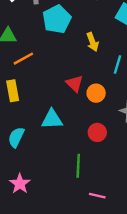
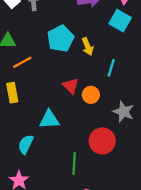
cyan pentagon: (57, 19) -> (61, 39), moved
red circle: (97, 132) -> (102, 141), moved, size x1.5
cyan semicircle: (16, 137) -> (26, 144), moved

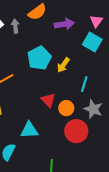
yellow arrow: (88, 46) -> (63, 65), turned 56
gray star: (124, 112) -> (93, 109), moved
red circle: (102, 141) -> (76, 131), moved

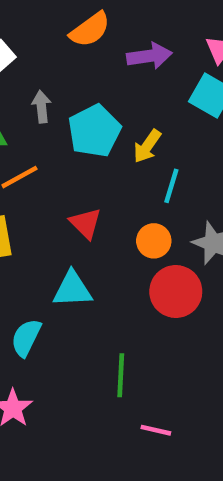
gray arrow: (15, 26) -> (42, 107), moved
cyan line: (84, 84) -> (171, 186), moved
red triangle: (48, 100) -> (86, 223), moved

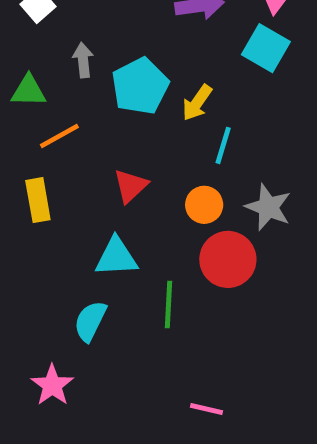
red triangle: (86, 223) -> (131, 186), turned 32
cyan semicircle: (26, 338) -> (90, 321), moved
green line: (121, 375) -> (169, 305), moved

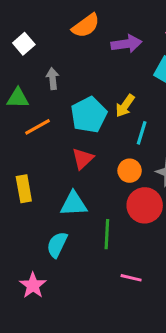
cyan pentagon: (140, 86) -> (89, 115), moved
yellow rectangle: (38, 200) -> (24, 189), moved
pink line: (207, 409) -> (131, 278), moved

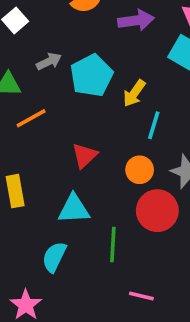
gray arrow: (53, 79) -> (49, 61), turned 70
cyan pentagon: (89, 115) -> (92, 76), moved

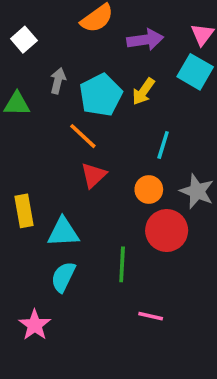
gray arrow: (49, 61) -> (58, 81), turned -50
yellow arrow: (134, 93) -> (143, 91), moved
orange line: (31, 118) -> (83, 136), moved, turned 72
cyan triangle: (74, 209) -> (63, 232), moved

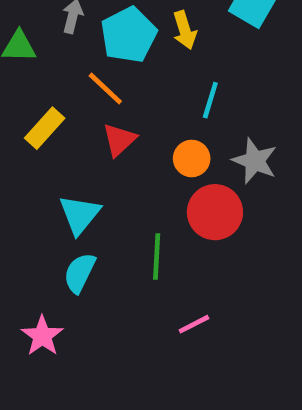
yellow arrow: (143, 91) -> (185, 30), turned -52
yellow rectangle: (24, 211) -> (45, 128), moved, turned 52
cyan triangle: (63, 232) -> (80, 214), turned -48
pink line: (151, 316) -> (194, 324), turned -40

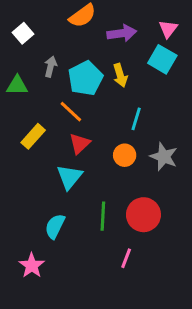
red circle: (215, 212) -> (143, 215), moved
cyan triangle: (80, 214) -> (69, 177), moved
pink line: (194, 324) -> (126, 258), turned -42

